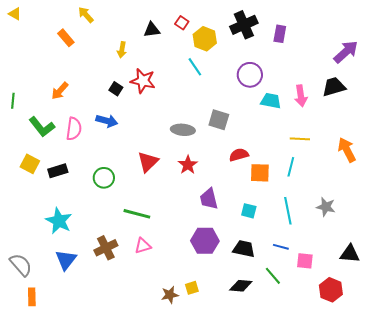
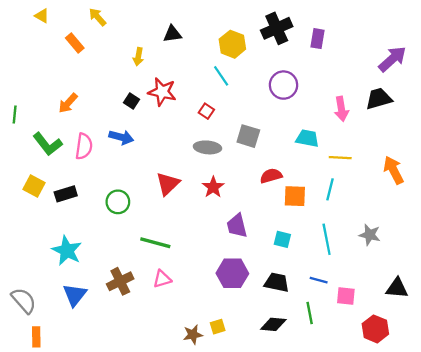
yellow triangle: (15, 14) -> (42, 16), moved
red square: (182, 23) -> (206, 111), moved
cyan trapezoid: (271, 101) -> (307, 138), moved
green line: (273, 276) -> (310, 313), turned 30

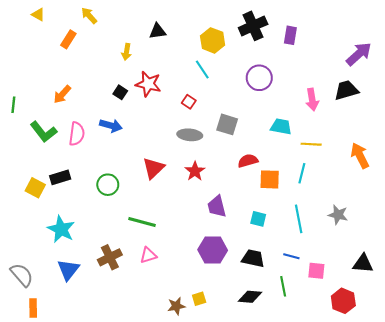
orange rectangle: (75, 43) -> (68, 39), turned 72
yellow square: (34, 186) -> (35, 188), moved

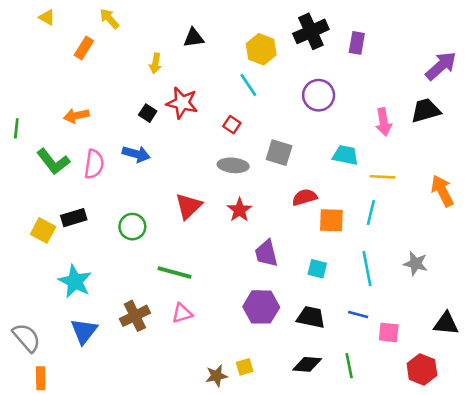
orange arrow: (62, 94) -> (76, 116), turned 36
green line: (283, 286) -> (349, 366), moved

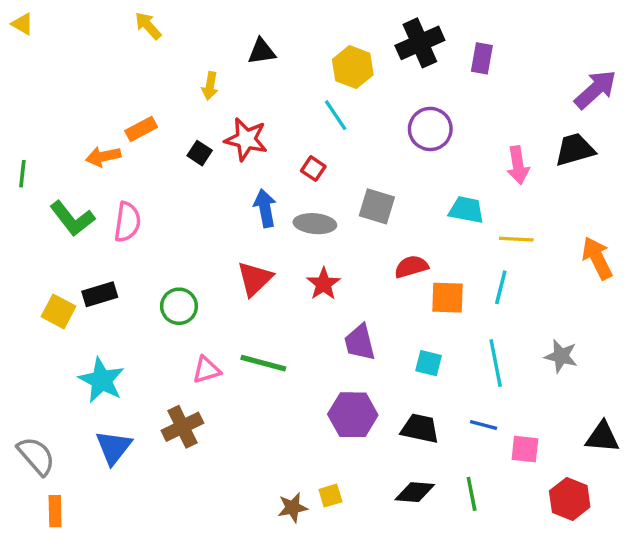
yellow triangle: (47, 17) -> (22, 24), moved
orange rectangle: (84, 48) -> (141, 129), moved, turned 30
blue arrow: (136, 154) -> (265, 208), moved, turned -116
green line: (174, 272) -> (263, 363), moved
pink triangle: (182, 313) -> (207, 370), moved

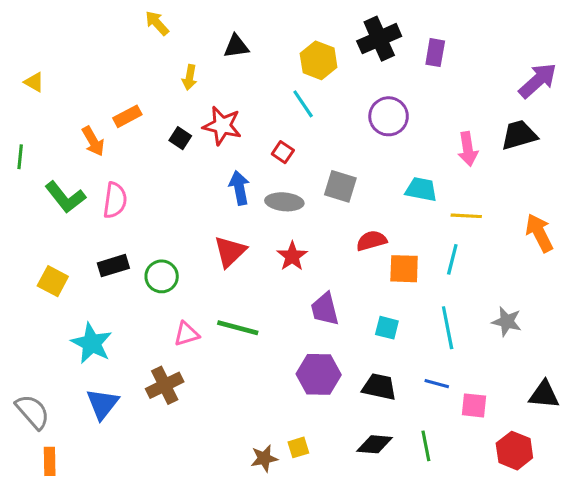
yellow triangle: (22, 24) -> (34, 82), moved
yellow arrow: (148, 26) -> (157, 23), moved
orange arrow: (103, 157) -> (93, 141), turned -108
black rectangle: (100, 294) -> (113, 266), moved

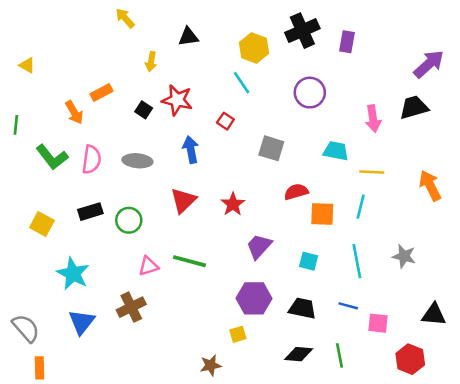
gray ellipse: (284, 202) -> (137, 161), moved
purple trapezoid: (325, 309) -> (259, 246), turned 56
yellow square: (298, 447) -> (238, 334), moved

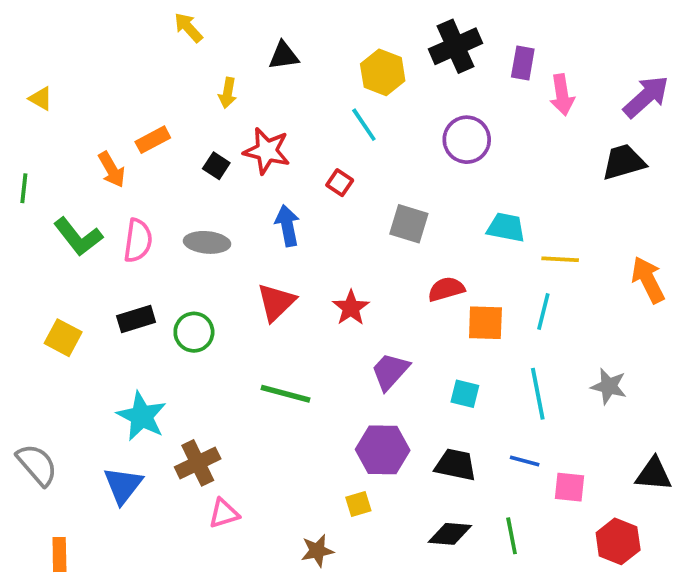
pink arrow: (373, 119) -> (562, 95), moved
pink triangle: (149, 266) -> (224, 513), moved
cyan star: (73, 274) -> (142, 416), moved
gray semicircle: (26, 328) -> (37, 465), moved

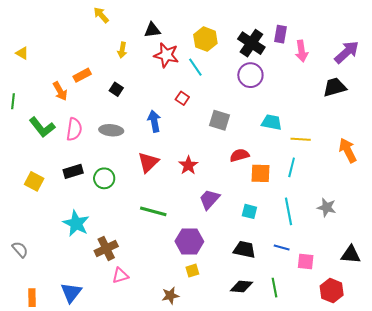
black cross: (456, 46) -> (251, 43), moved, turned -32
red star: (267, 151) -> (166, 55), moved
purple hexagon: (383, 450) -> (189, 241), moved
gray semicircle: (37, 465) -> (20, 249), size x0.7
blue triangle: (123, 485) -> (71, 293), moved

